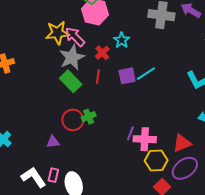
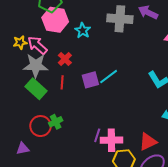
yellow star: (57, 33) -> (20, 42), size x0.6
cyan star: (122, 40) -> (83, 30), moved
gray star: (72, 57) -> (36, 65), turned 30

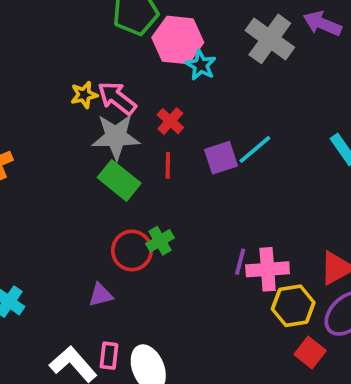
gray cross: (120, 19) -> (270, 39), turned 35
pink hexagon: (55, 20) -> (178, 40), moved

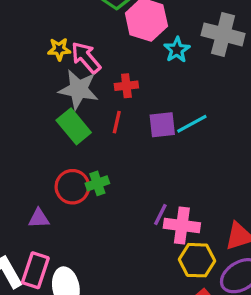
gray cross: (270, 39) -> (223, 34), turned -33
cyan star: (201, 65) -> (177, 50), moved
red cross: (170, 121) -> (126, 86), turned 30
pink rectangle: (109, 356) -> (35, 270), size x1.5

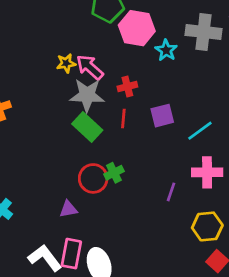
cyan line: (192, 124) -> (200, 131), moved
pink cross: (182, 225) -> (207, 172), moved

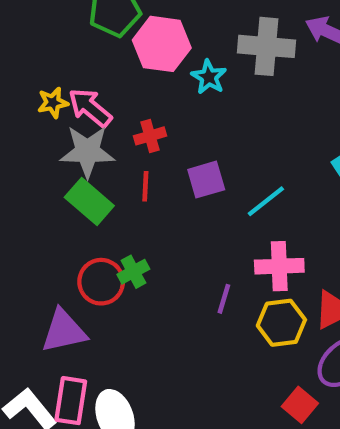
purple triangle: (68, 209) -> (64, 331), size x1.6
yellow hexagon: (207, 226) -> (281, 323), moved

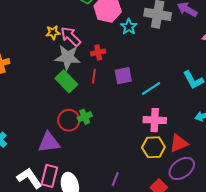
purple line: (224, 299) -> (115, 179), moved

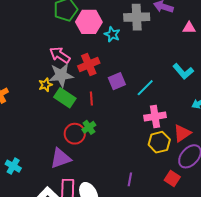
yellow star: (53, 32) -> (45, 85), moved
red cross: (98, 52) -> (89, 65), size x1.5
red line: (94, 76) -> (91, 99), moved

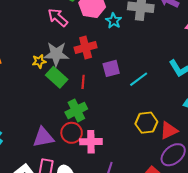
pink arrow: (60, 55) -> (58, 18), moved
pink cross: (155, 116) -> (91, 142), moved
green cross: (89, 127) -> (76, 110), size x1.5
red circle: (75, 134) -> (72, 133), moved
yellow hexagon: (159, 142) -> (146, 123), moved

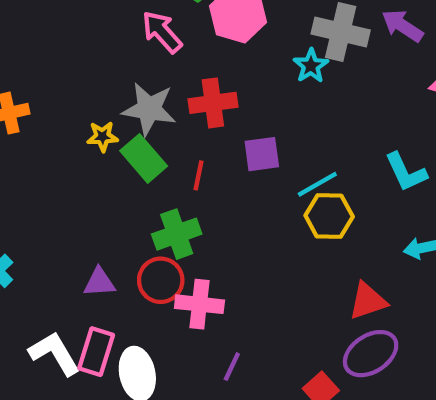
cyan star: (114, 21) -> (311, 66), moved
yellow star: (39, 61) -> (102, 136), moved
yellow hexagon: (146, 123) -> (329, 216), moved
purple triangle: (43, 137) -> (99, 282), size x0.7

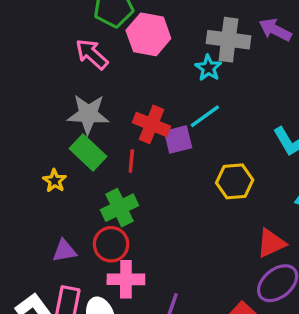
red cross: (213, 103) -> (151, 124), moved, turned 36
yellow star: (102, 136) -> (55, 181), moved, turned -30
cyan line: (317, 184) -> (205, 116), moved
pink cross: (199, 304) -> (126, 279), moved

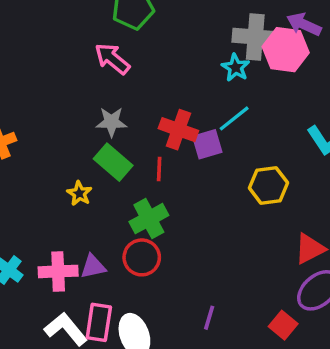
pink hexagon: (148, 34) -> (286, 50), moved
gray star: (88, 114) -> (111, 122), size x0.7
pink cross: (126, 279) -> (58, 271), moved

